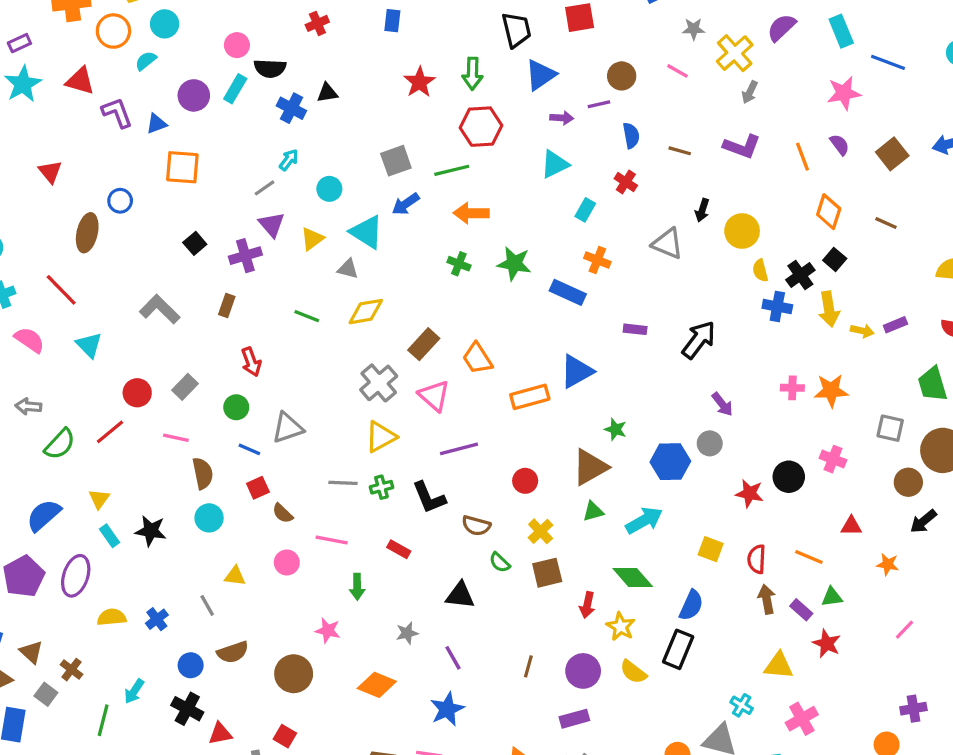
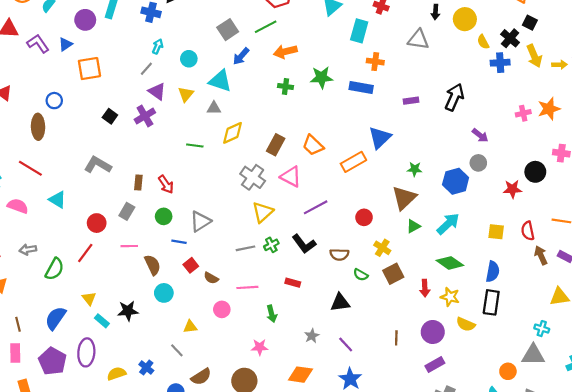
cyan rectangle: (585, 210) -> (359, 31), size x1.5
brown rectangle: (227, 305) -> (138, 182), moved

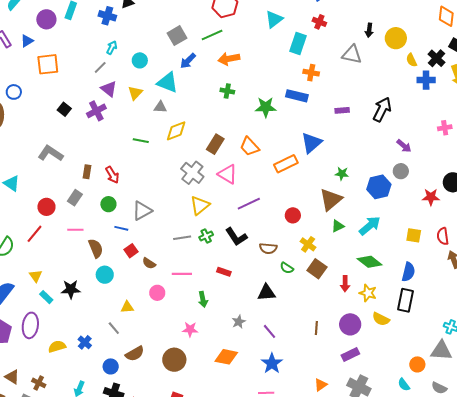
green star: (322, 77) -> (266, 107), moved
brown square: (393, 274) -> (317, 269), turned -30

